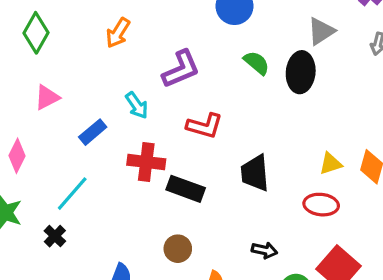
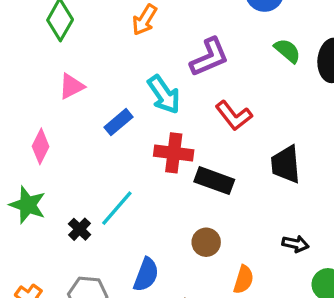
cyan arrow: (137, 105) -> (164, 94), size x1.4
red L-shape: (205, 126) -> (234, 116), turned 36
cyan line: (72, 194) -> (117, 208), moved

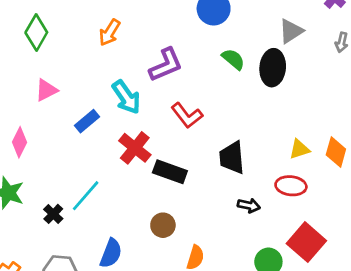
red cross: (174, 153) -> (135, 148), turned 32
black arrow: (295, 244) -> (249, 205), moved

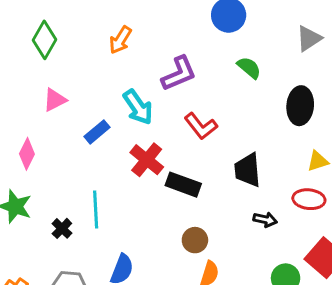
black ellipse: (273, 68) -> (300, 106), moved
cyan line: (86, 196) -> (96, 209), turned -44
brown circle: (163, 225) -> (195, 240), moved

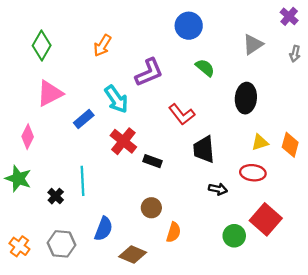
pink triangle: (55, 100) -> (50, 93), size x1.4
red L-shape: (201, 126) -> (182, 114), moved
black rectangle: (183, 185) -> (153, 161), size x0.7
brown circle: (195, 240) -> (151, 208), moved

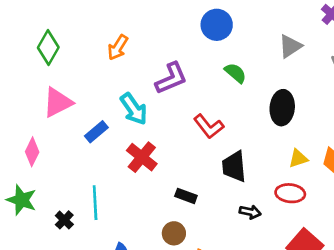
black rectangle: (153, 161) -> (186, 196), moved

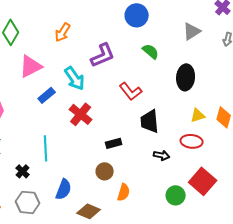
pink triangle: (58, 102) -> (31, 66), moved
black rectangle: (186, 196) -> (114, 143), turned -35
black cross: (64, 220) -> (23, 171), moved

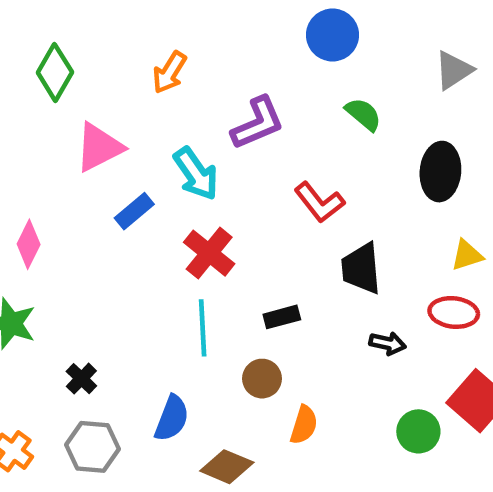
cyan line: (46, 148) -> (203, 328), moved

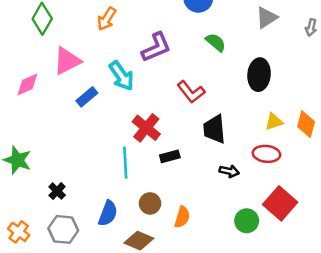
pink diamond: (29, 244) -> (27, 84), moved, turned 40
red cross: (209, 253) -> (146, 128), moved
brown circle: (262, 379) -> (150, 203), moved

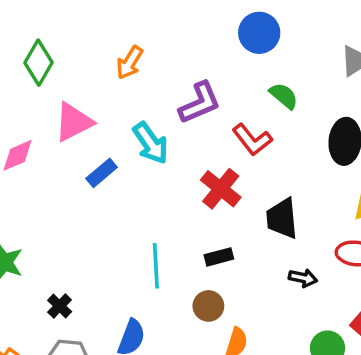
red L-shape: (191, 92) -> (252, 140), moved
red cross: (146, 128) -> (221, 189), moved
brown circle: (150, 203) -> (208, 306), moved

